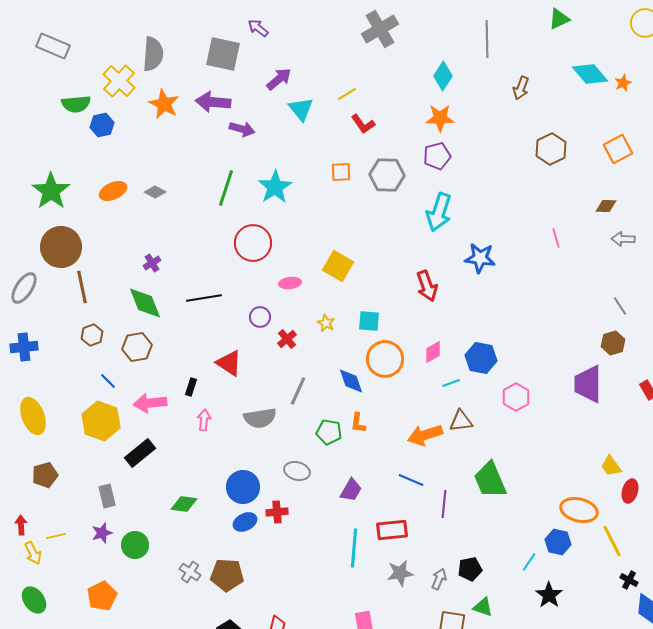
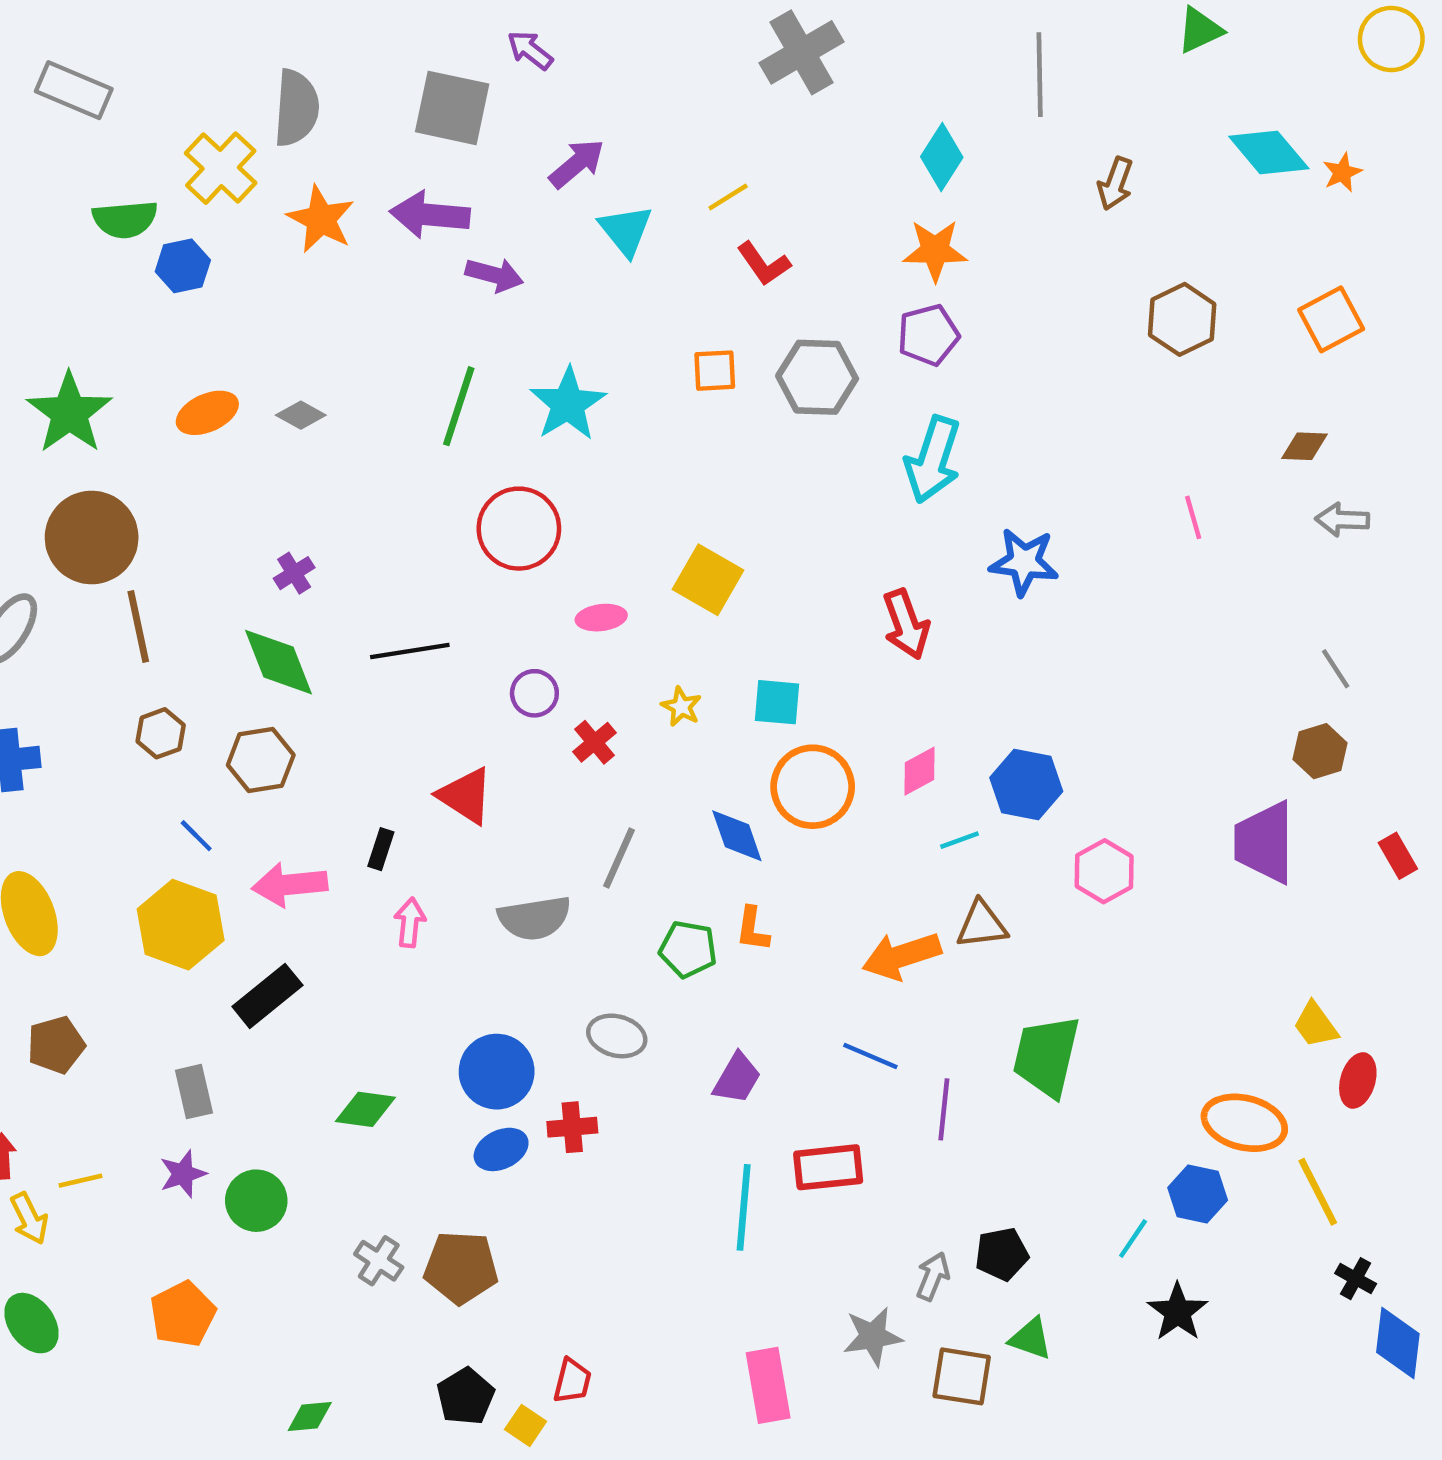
green trapezoid: (490, 480) -> (1046, 1056), turned 36
gray star: (400, 573) -> (873, 1336), moved

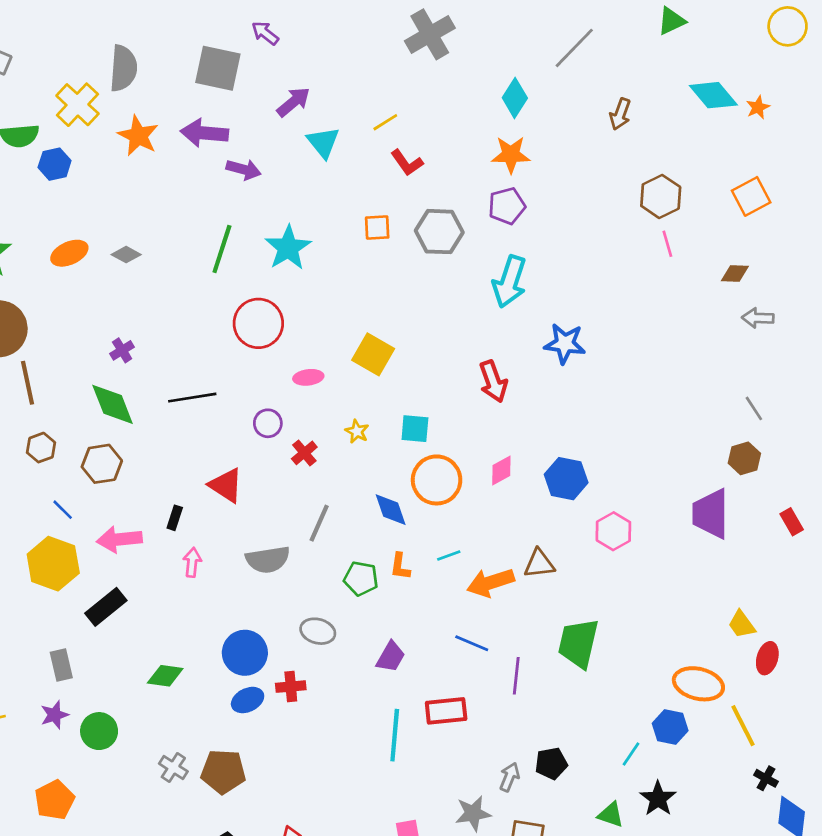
gray line: (1040, 75) -> (574, 48), turned 45
pink line: (1193, 517) -> (667, 244), moved
cyan line: (959, 840) -> (449, 556), moved
green triangle: (1031, 1339) -> (611, 815), moved

